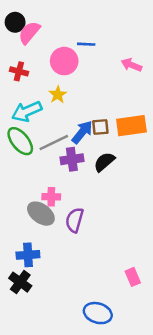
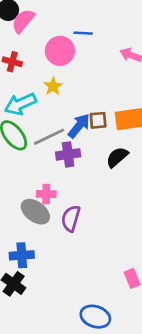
black semicircle: (104, 162) -> (117, 157), moved

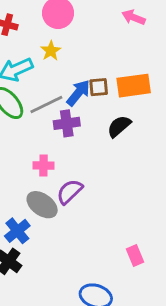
gray ellipse: (35, 212) -> (42, 205), moved
purple semicircle: (71, 218) -> (70, 192), turned 30
blue cross: (22, 255) -> (17, 231), turned -35

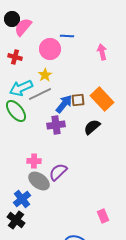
pink arrow: (134, 17) -> (102, 52), turned 56
orange rectangle: (134, 86) -> (102, 99), turned 55
gray line: (46, 104) -> (40, 94), moved
pink cross: (44, 165) -> (34, 161), moved

